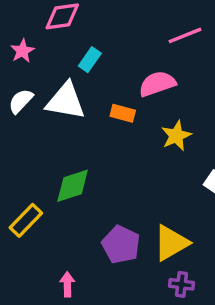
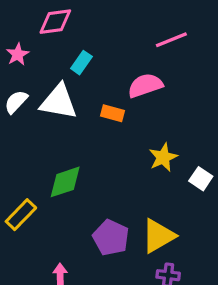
yellow star: (176, 136) -> (163, 157), moved

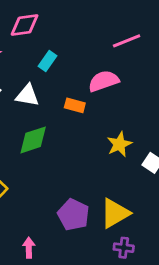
white triangle: (59, 102) -> (27, 95), size x0.7
green diamond: (65, 182) -> (33, 140), moved

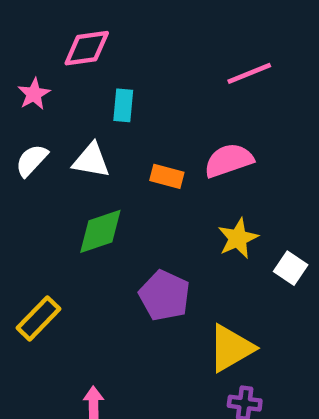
cyan rectangle: (48, 61) -> (123, 105), turned -30
pink semicircle: (104, 81) -> (229, 160), moved
purple pentagon: (73, 215) -> (165, 296), moved

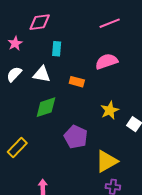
pink line: (249, 73) -> (110, 23), moved
pink semicircle: (229, 160) -> (106, 61), moved

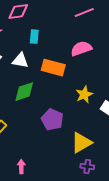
orange rectangle: (77, 82) -> (53, 68), size x1.6

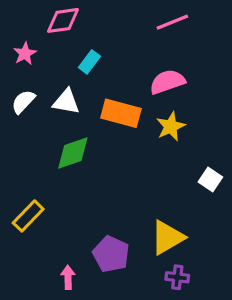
cyan rectangle: (34, 37) -> (89, 62), turned 32
yellow star: (84, 95) -> (171, 126), moved
purple pentagon: (52, 120) -> (111, 254), moved

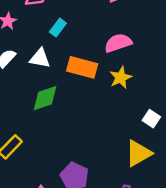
yellow triangle: (167, 237) -> (139, 153), moved

